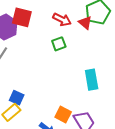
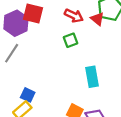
cyan rectangle: (92, 80) -> (92, 77), moved

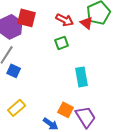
blue square: (28, 95) -> (14, 71), moved

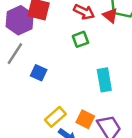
blue square: (14, 71) -> (39, 73), moved
yellow rectangle: (17, 108) -> (55, 117), moved

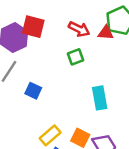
red triangle: (110, 15) -> (106, 33), turned -35

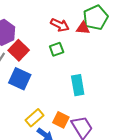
red square: (33, 27) -> (19, 50), moved, turned 30
blue square: (33, 91) -> (20, 79), size x1.5

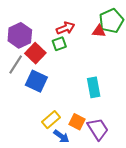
red arrow: (60, 25) -> (66, 28), moved, turned -48
green square: (57, 49) -> (59, 44), moved

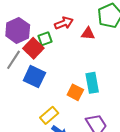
red triangle: (99, 31) -> (88, 34), moved
green square: (59, 44) -> (45, 39), moved
orange square: (77, 122) -> (75, 92), moved

